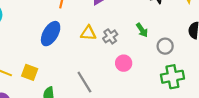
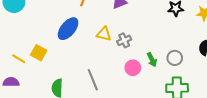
green arrow: (142, 30) -> (152, 60), moved
yellow square: (30, 72) -> (39, 53), moved

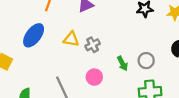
pink circle: (133, 68) -> (94, 77), moved

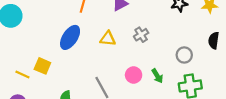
gray cross: (93, 45) -> (141, 35), moved
green arrow: (122, 63) -> (157, 76), moved

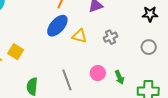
blue ellipse: (70, 37) -> (57, 26), moved
gray circle: (184, 55) -> (149, 47), moved

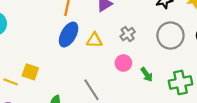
gray circle: (149, 47) -> (170, 36), size x1.6
pink circle: (98, 73) -> (123, 63), moved

